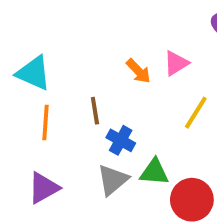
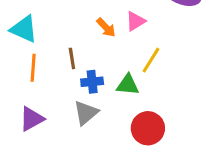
blue cross: (121, 140) -> (92, 82), turned -35
green triangle: (154, 172) -> (128, 85), moved

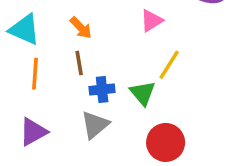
orange arrow: (106, 27) -> (81, 28), moved
green triangle: (128, 85) -> (143, 93), turned 45

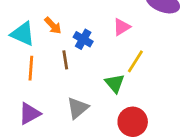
orange arrow: (81, 28) -> (53, 26), moved
blue cross: (102, 89) -> (83, 39), moved, turned 36

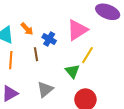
pink triangle: (122, 27) -> (77, 30), size x1.6

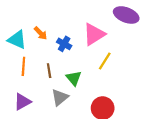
brown line: (36, 54) -> (49, 71), moved
green triangle: (72, 71) -> (74, 78), moved

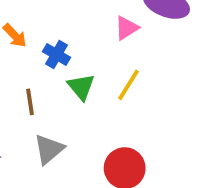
pink triangle: (94, 34) -> (127, 28), moved, size x0.6
green triangle: (74, 78) -> (81, 87), moved

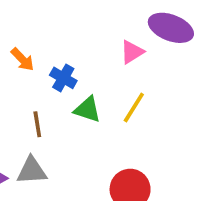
green triangle: (81, 87) -> (87, 109), turned -32
gray triangle: (49, 149) -> (32, 171), moved, turned 36

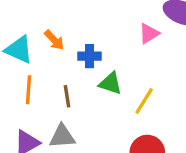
blue cross: (63, 78) -> (90, 56), turned -30
yellow line: (134, 108) -> (144, 101), moved

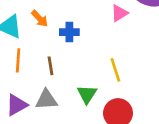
green triangle: (110, 83) -> (87, 94), moved, turned 45
yellow line: (144, 101) -> (115, 70), turned -50

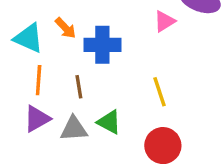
blue cross: (69, 32) -> (102, 45), size x1.5
green triangle: (87, 94) -> (109, 122), moved, turned -35
purple triangle: (17, 105) -> (37, 119), moved

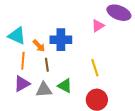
orange arrow: (65, 28) -> (39, 46), moved

